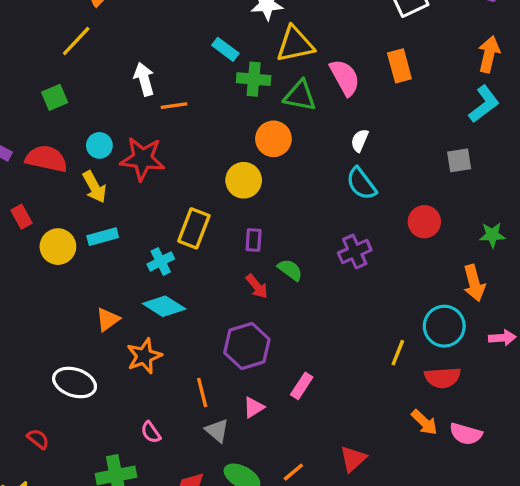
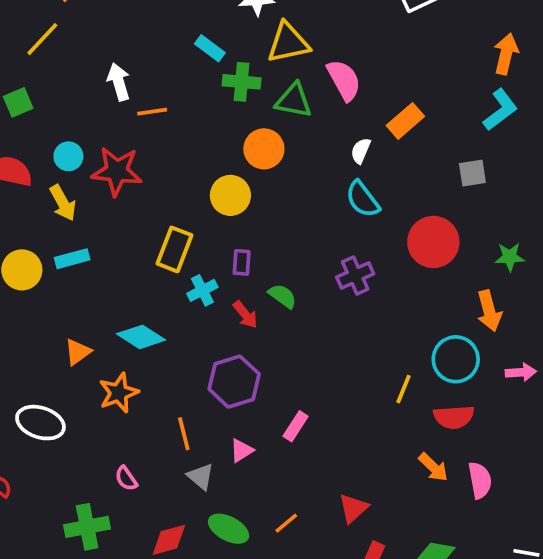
orange rectangle: (399, 66) -> (405, 121), moved, turned 64
red circle: (424, 222) -> (433, 242), size x1.4
cyan cross: (161, 261) -> (202, 290), moved
pink semicircle: (466, 434) -> (480, 480), turned -116

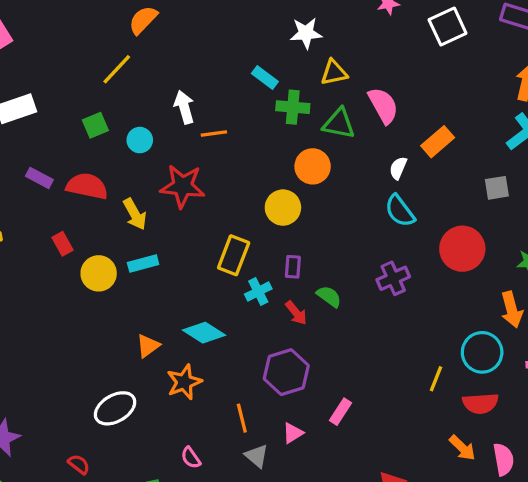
yellow triangle: (288, 43) -> (334, 73), size x0.7
cyan circle: (68, 156) -> (140, 140), moved
white ellipse: (40, 423) -> (115, 408), turned -48

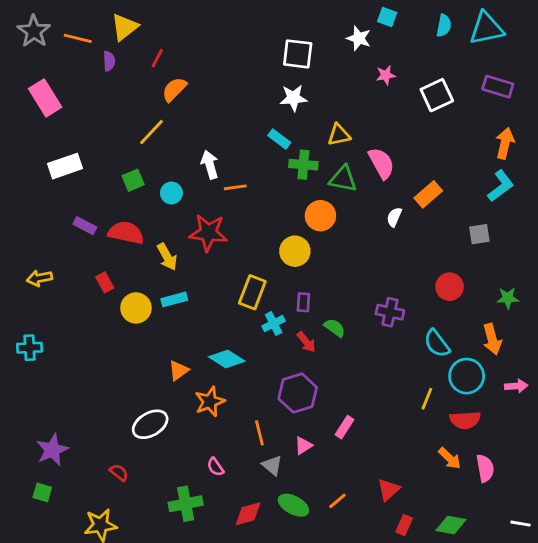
white star: (306, 33) -> (293, 98), moved
cyan semicircle: (400, 211) -> (437, 343), moved
red circle: (462, 249) -> (450, 287), size x0.7
purple cross: (393, 278) -> (390, 312), turned 36

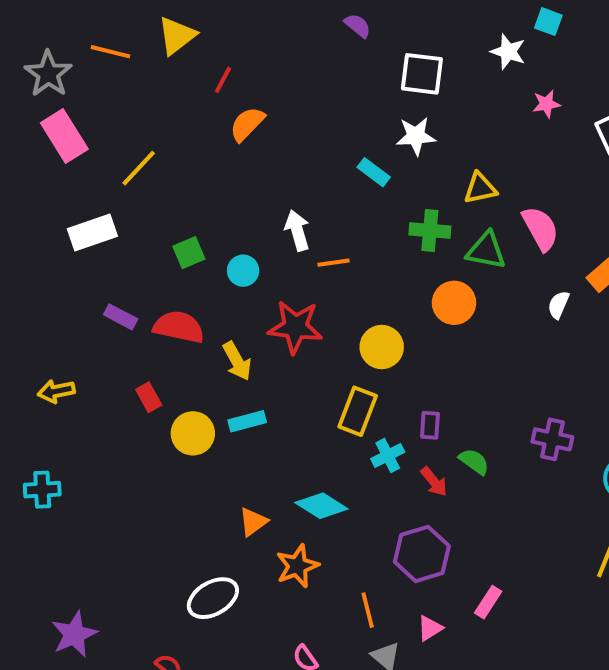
gray star: (34, 31) -> (48, 74), moved
purple semicircle: (109, 61) -> (358, 26), moved, turned -48
yellow line: (152, 132) -> (139, 168), moved
cyan rectangle: (279, 139) -> (374, 172), moved
yellow circle: (295, 251) -> (382, 347), moved

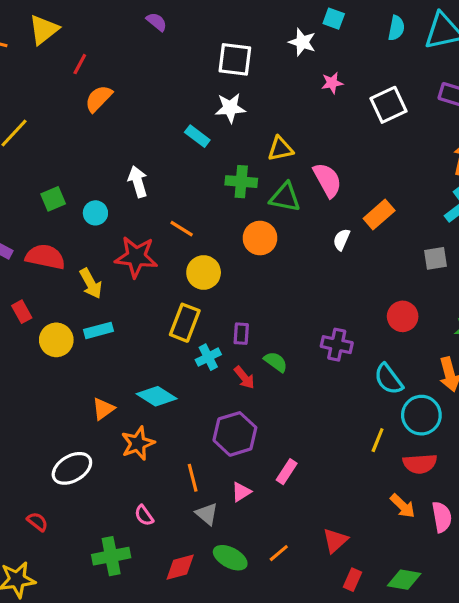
purple semicircle: (358, 26) -> (157, 22), moved
orange line: (333, 263) -> (182, 229), moved, turned 40

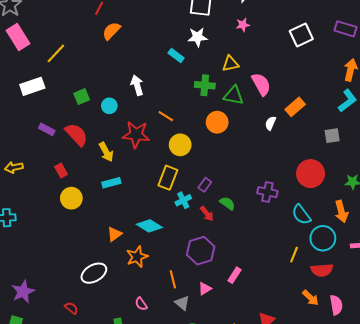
pink star: (332, 83) -> (243, 25), moved
red semicircle: (45, 257) -> (76, 135), turned 35
red circle: (403, 316) -> (311, 174), size x1.4
purple rectangle: (241, 334) -> (205, 185), turned 32
yellow circle: (56, 340) -> (71, 198), moved

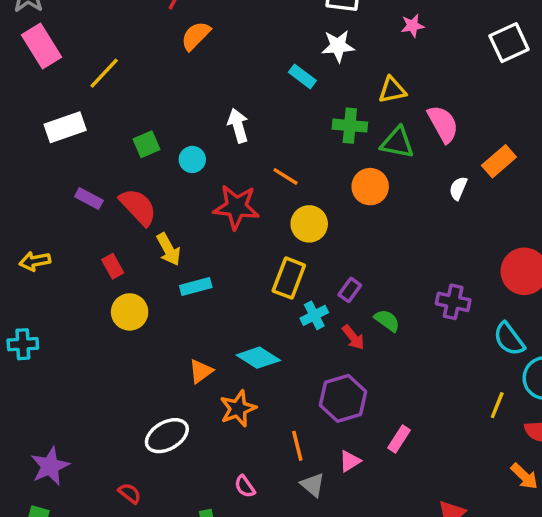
yellow arrow: (106, 152) -> (169, 249), moved

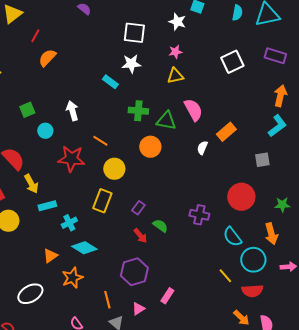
yellow triangle: (392, 90) -> (175, 76), moved
green square: (147, 144) -> (27, 110), moved
cyan cross: (314, 315) -> (69, 223), moved
yellow line: (497, 405) -> (225, 276), turned -63

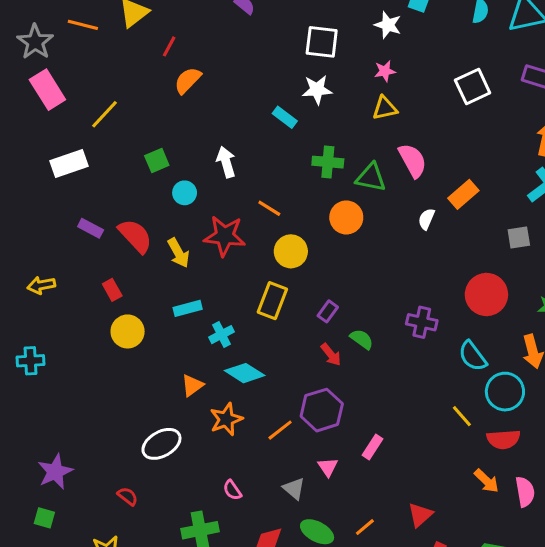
yellow arrow: (31, 184) -> (178, 253), moved
orange line: (107, 300) -> (280, 430), moved, turned 66
pink triangle: (138, 309) -> (328, 467), turned -32

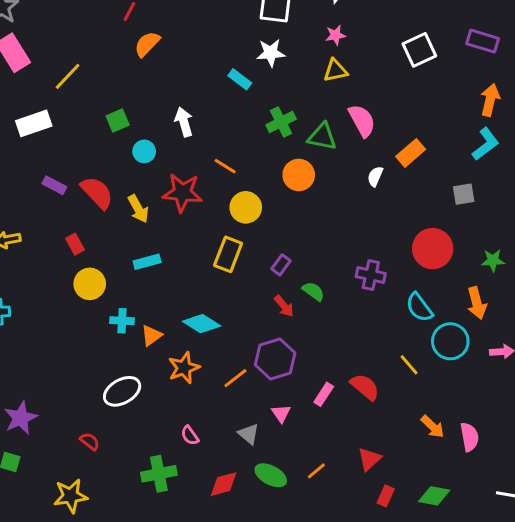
green cross: (328, 162) -> (281, 122), turned -32
cyan cross: (222, 335) -> (122, 321), moved, turned 30
red semicircle: (503, 439) -> (365, 387), moved, turned -136

